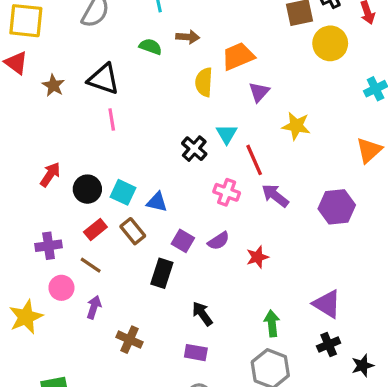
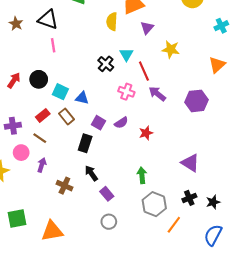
black circle: (87, 189) -> (39, 79), moved
black arrow: (202, 314) -> (91, 173), moved
green arrow: (272, 323) -> (142, 175), moved
black cross: (329, 344) -> (189, 198), moved
purple rectangle: (196, 353) -> (107, 194), turned 40

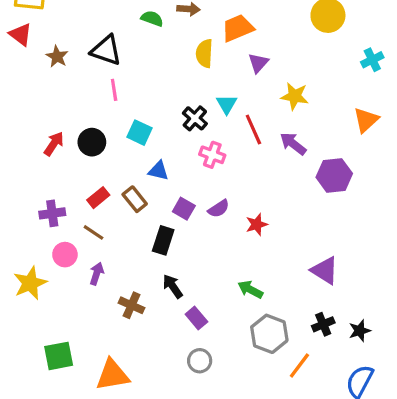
cyan square: (60, 92) -> (139, 133), moved
pink cross: (126, 92) -> (212, 155), moved
purple arrow: (157, 94) -> (293, 144), moved
green arrow: (142, 175) -> (250, 289), turned -56

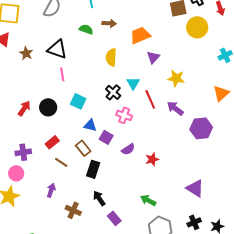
yellow semicircle: (204, 53) -> (111, 57), moved
brown rectangle: (135, 199) -> (83, 148), moved
purple square: (184, 209) -> (106, 137), moved
brown line: (93, 232) -> (61, 162), moved
pink circle: (65, 255) -> (16, 173), moved

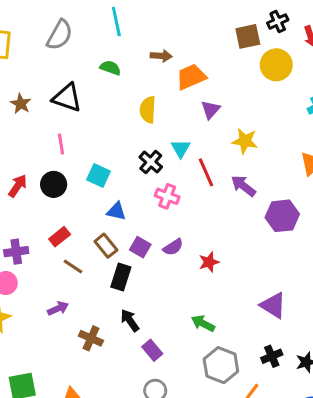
brown arrow: (109, 23) -> (161, 56), moved
pink line: (62, 74) -> (61, 144), moved
purple square: (106, 137) -> (140, 247), moved
purple arrow: (51, 190) -> (58, 308), turned 48

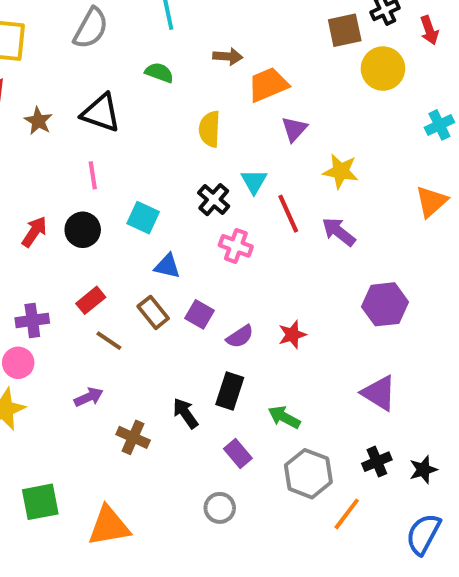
purple hexagon: (282, 216) -> (385, 304), moved
purple semicircle: (173, 247) -> (240, 337), moved
black rectangle: (121, 277) -> (230, 391), moved
purple rectangle: (152, 350) -> (238, 453), moved

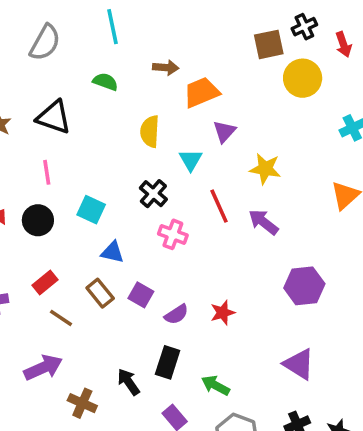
cyan triangle: (254, 181) -> (191, 160), moved
purple arrow: (89, 397) -> (43, 368), size x1.5

